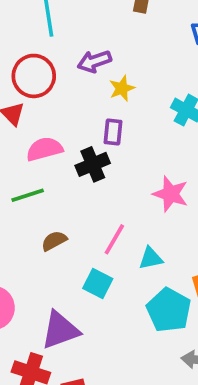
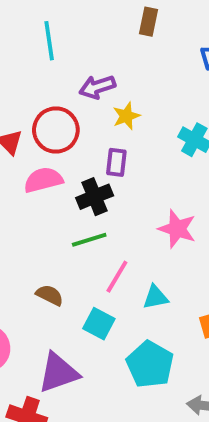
red circle: (34, 76) -> (56, 130), moved
green line: (28, 195) -> (89, 240), moved
brown semicircle: (54, 241) -> (50, 295), moved, turned 55
cyan pentagon: (169, 310) -> (150, 364), moved

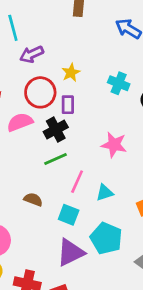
purple arrow: (97, 87) -> (32, 54), moved
red circle: (56, 130) -> (40, 92), moved
purple triangle: (58, 373) -> (71, 252), moved

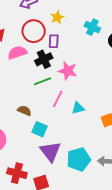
pink star: (114, 145) -> (68, 71), moved
cyan square: (69, 215) -> (40, 129), moved
cyan pentagon: (106, 238) -> (79, 159), moved, turned 30
purple triangle: (71, 252) -> (50, 151), turned -45

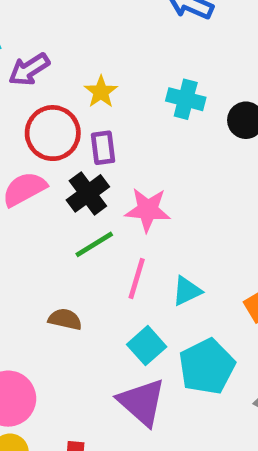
cyan square: (40, 129) -> (147, 346), moved, turned 35
cyan pentagon: (79, 159) -> (207, 367), moved

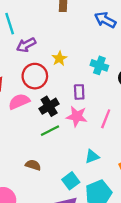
purple rectangle: (103, 148) -> (79, 92), moved
pink line: (137, 278) -> (106, 119), moved

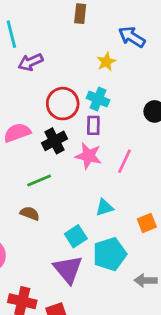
yellow star: (59, 58) -> (106, 62), moved
cyan cross: (99, 65) -> (98, 99), moved
red circle: (35, 76) -> (63, 104), moved
green line: (50, 131) -> (39, 180), moved

